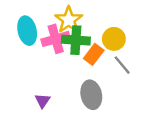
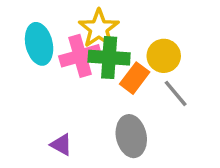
purple triangle: (43, 101) -> (61, 145), turned -35

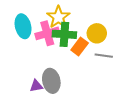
gray line: (176, 93) -> (104, 56), turned -42
gray ellipse: (131, 136) -> (51, 81), moved
purple triangle: (61, 145) -> (36, 86), turned -40

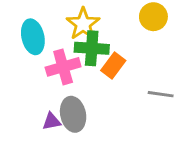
pink cross: (47, 33) -> (63, 67), moved
yellow circle: (97, 33) -> (153, 17), moved
gray line: (104, 56) -> (161, 94), moved

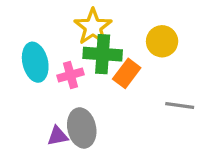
yellow circle: (153, 17) -> (162, 41), moved
cyan ellipse: (33, 37) -> (35, 62), moved
pink cross: (63, 67) -> (71, 75), size x0.7

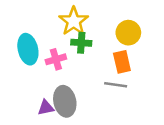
green cross: (103, 54) -> (81, 43), size x0.7
orange rectangle: (127, 73) -> (122, 62), moved, turned -50
gray line: (180, 106) -> (116, 85), moved

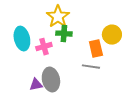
yellow circle: (128, 33) -> (112, 35), moved

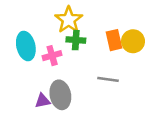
orange rectangle: (96, 49) -> (114, 40), moved

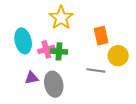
green cross: (76, 40) -> (59, 51), moved
yellow circle: (133, 41) -> (118, 56), moved
purple triangle: (43, 101) -> (32, 78), moved

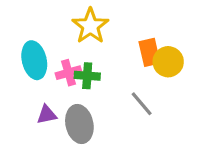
yellow circle: (118, 56) -> (168, 62), moved
gray line: (96, 70) -> (142, 104), turned 42

